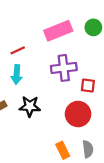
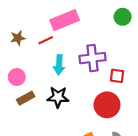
pink rectangle: (58, 31) -> (65, 20), moved
cyan arrow: (17, 75) -> (59, 65), moved

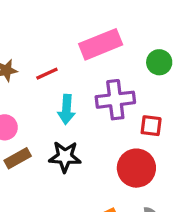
green circle: (123, 17) -> (159, 62), moved
pink rectangle: (65, 20) -> (101, 44), moved

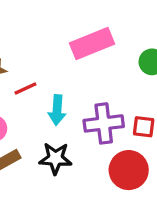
red line: (47, 74) -> (25, 89), moved
purple cross: (115, 100) -> (104, 123), moved

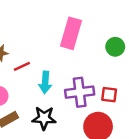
pink rectangle: (92, 44) -> (71, 33), turned -52

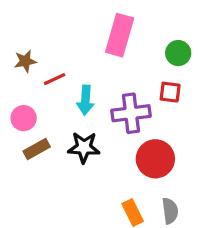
red square: (109, 95) -> (170, 92), moved

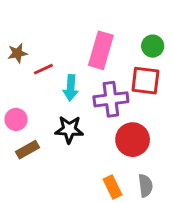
pink rectangle: (120, 35) -> (101, 50), moved
red square: (170, 92) -> (145, 81), size x1.5
pink circle: (24, 118) -> (16, 119), moved
brown rectangle: (37, 149) -> (28, 150), moved

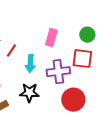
pink rectangle: (101, 50) -> (51, 38), size x0.7
red line: (43, 69) -> (11, 51), turned -32

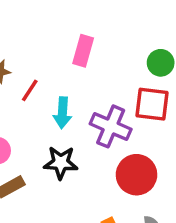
pink rectangle: (51, 38) -> (83, 51), moved
purple cross: (58, 72) -> (111, 126), turned 30

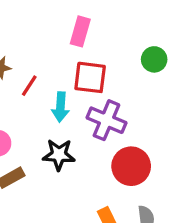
pink rectangle: (83, 51) -> (80, 31), moved
red square: (152, 104) -> (90, 77), moved

